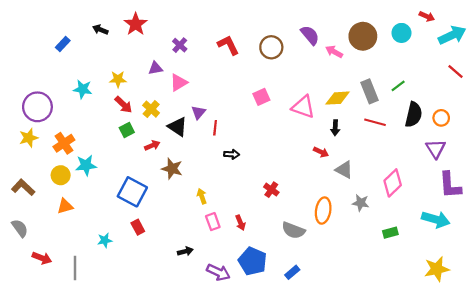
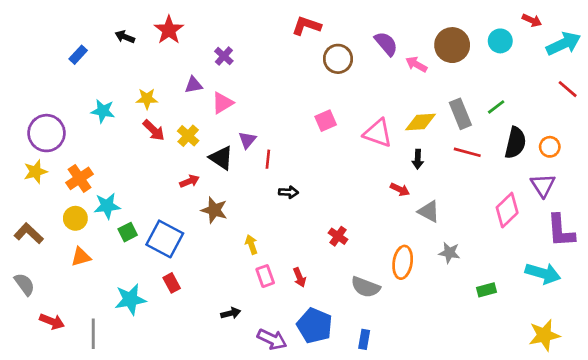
red L-shape: (228, 45) -> (306, 26), moved, turned -45
green square: (127, 130) -> (128, 232), moved
pink diamond: (393, 183) -> (507, 210), moved
cyan star: (105, 240) -> (130, 299), size x1.6
blue rectangle: (292, 272) -> (364, 339), turned -40

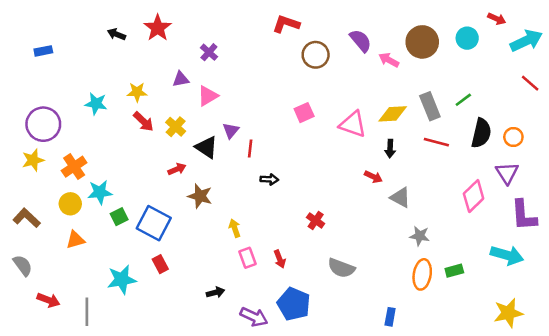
blue rectangle: (78, 55) -> (43, 51), moved, turned 36
orange ellipse: (403, 262) -> (422, 274), moved
blue rectangle: (364, 339) -> (390, 317), moved

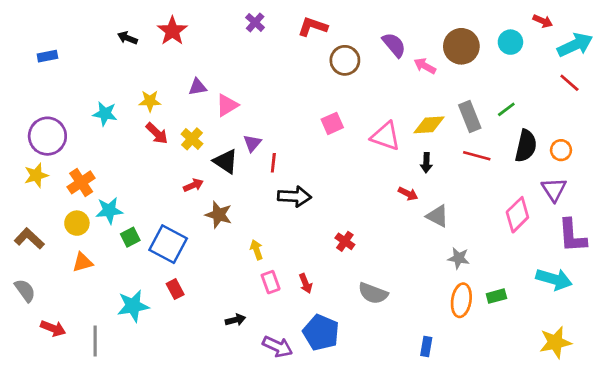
purple cross: (209, 52) -> (255, 22), moved
red line: (530, 83) -> (569, 83), moved
black arrow: (269, 179) -> (294, 196), size x1.6

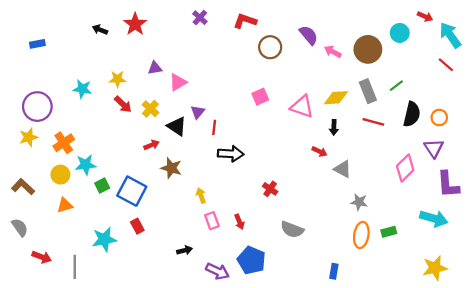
cyan arrow: (575, 45) -> (450, 35), turned -100
brown circle: (461, 46) -> (368, 49), moved

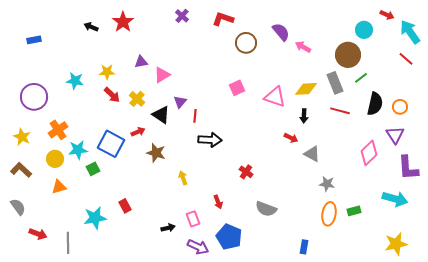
brown circle: (368, 49) -> (348, 55), moved
yellow star: (29, 137) -> (22, 137), moved, turned -30
blue square: (132, 191) -> (111, 144), moved
pink rectangle: (212, 221) -> (193, 219), moved

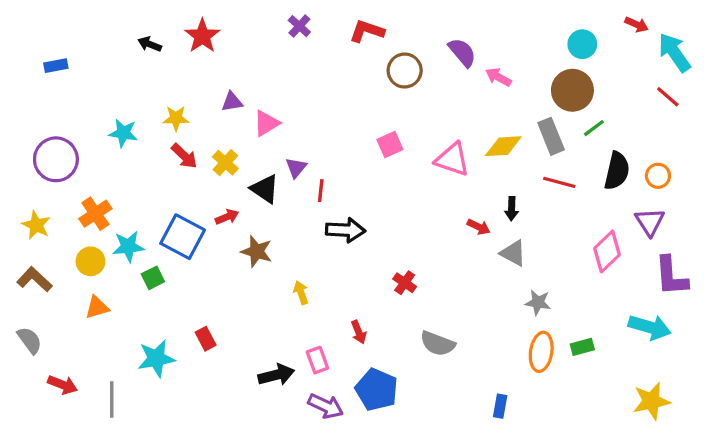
cyan circle: (364, 30) -> (582, 44), moved
black arrow: (304, 116) -> (512, 209), moved
black arrow: (168, 228) -> (276, 375), size x1.5

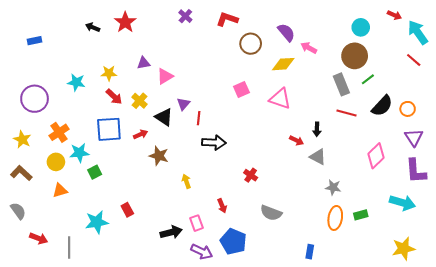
yellow diamond: (503, 146) -> (283, 64), moved
black semicircle: (617, 171) -> (382, 106), turned 30
purple triangle: (650, 222) -> (414, 137), moved
blue square: (183, 237) -> (109, 129), moved, turned -32

